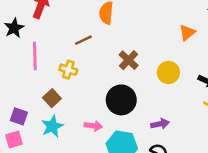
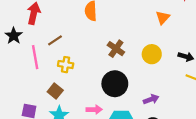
brown line: (83, 40) -> (55, 40), moved

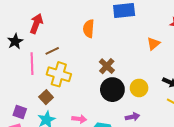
yellow circle: (152, 54) -> (139, 88), moved
yellow cross: (66, 65) -> (59, 74), size x1.6
black circle: (115, 84) -> (112, 90), moved

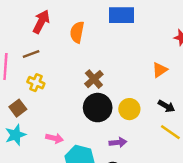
red arrow: (36, 24) -> (41, 22), moved
orange triangle: (153, 44) -> (160, 70), moved
yellow cross: (59, 74) -> (36, 83), size x0.6

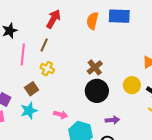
orange semicircle: (77, 32) -> (92, 21), moved
brown line: (31, 54) -> (44, 45), turned -48
yellow circle: (129, 109) -> (132, 85), moved

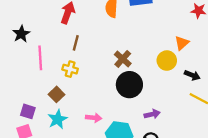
brown line: (44, 45) -> (76, 43), moved
yellow circle: (132, 85) -> (167, 61), moved

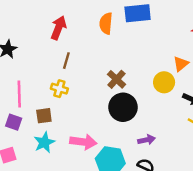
pink line: (40, 58) -> (19, 94), moved
brown square: (57, 94) -> (44, 116), turned 35
purple square: (28, 111) -> (14, 122), moved
pink arrow: (94, 118) -> (83, 142), size x1.5

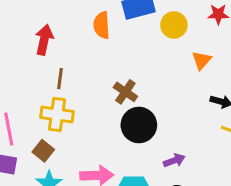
yellow circle: (164, 82) -> (174, 25), moved
yellow cross: (59, 89) -> (57, 114), size x1.5
brown square: (44, 116) -> (43, 151), turned -35

